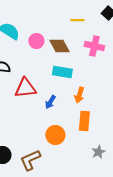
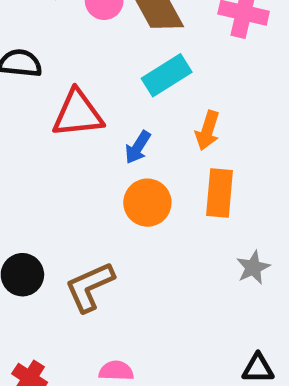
cyan rectangle: (62, 72) -> (167, 75), turned -42
orange circle: (55, 135) -> (147, 203), moved

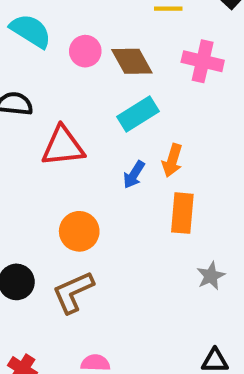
blue arrow: (138, 147) -> (134, 175), moved
orange circle: (147, 203) -> (79, 231), moved

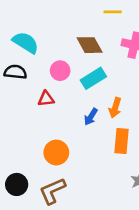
cyan semicircle: (31, 31) -> (26, 42), moved
pink circle: (85, 51) -> (60, 71), moved
red triangle: (63, 146) -> (46, 99), size x0.6

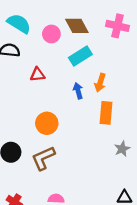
pink circle: (60, 71) -> (51, 34), moved
blue arrow: (91, 117) -> (78, 91), turned 133

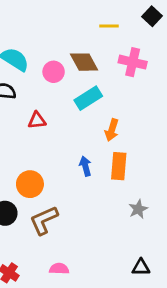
blue arrow: (78, 91) -> (85, 166), moved
orange circle: (47, 123) -> (30, 184), moved

